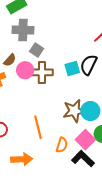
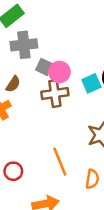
pink circle: (25, 70) -> (60, 72), moved

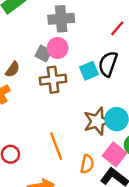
gray cross: (24, 45) -> (61, 19), moved
pink circle: (60, 72) -> (58, 48), moved

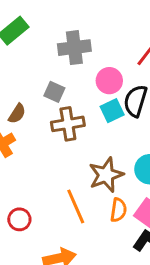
pink circle: (58, 48) -> (109, 81), moved
brown star: (97, 121) -> (106, 175), moved
orange semicircle: (87, 164) -> (118, 210), moved

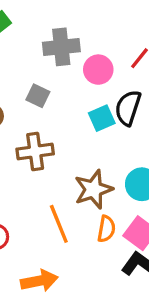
pink circle: (109, 81) -> (98, 70), moved
brown cross: (68, 124) -> (35, 151), moved

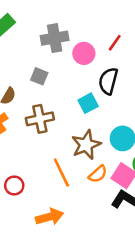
cyan square: (102, 118) -> (88, 103), moved
orange semicircle: (106, 229) -> (98, 174), turned 42

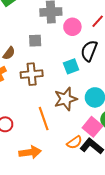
gray square: (39, 76) -> (35, 41), turned -32
orange semicircle: (98, 174) -> (74, 142), moved

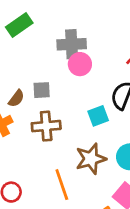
pink circle: (72, 27) -> (80, 64), moved
gray square: (35, 41) -> (42, 90), moved

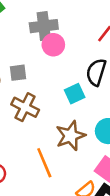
brown cross: (46, 126) -> (25, 107), turned 36

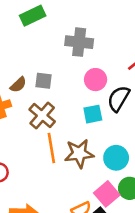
pink circle: (53, 45) -> (96, 80), moved
orange line: (44, 163) -> (51, 148), moved

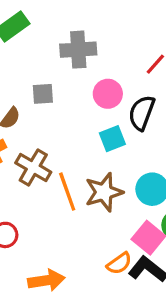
gray square: (44, 81) -> (43, 94), moved
brown cross: (42, 116) -> (33, 167), moved

